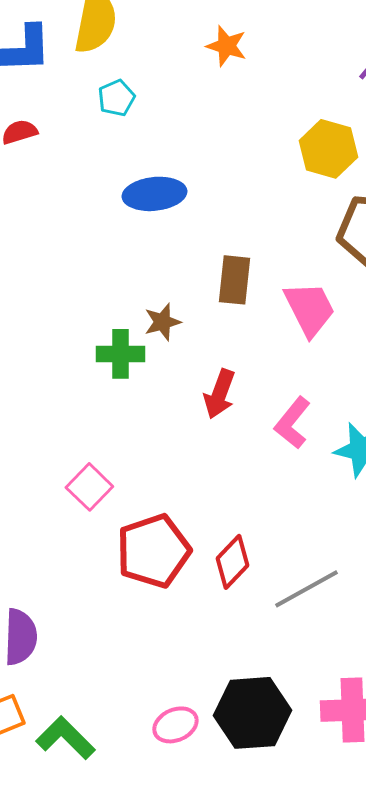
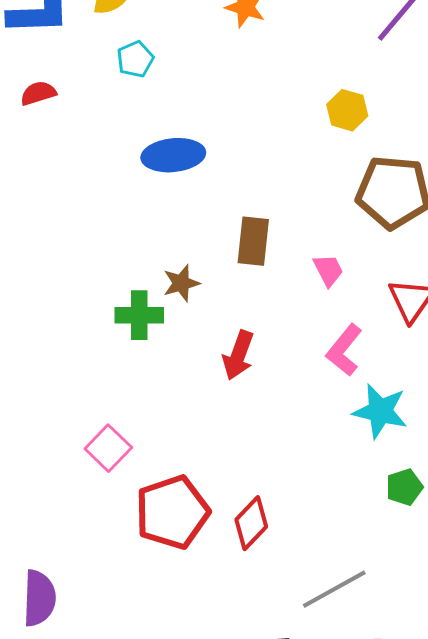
yellow hexagon: (328, 149) -> (347, 110), size x0.7
pink trapezoid: (309, 309) -> (328, 270), size x0.6
pink L-shape: (292, 423) -> (344, 350), moved
gray line: (306, 589) -> (334, 589), moved

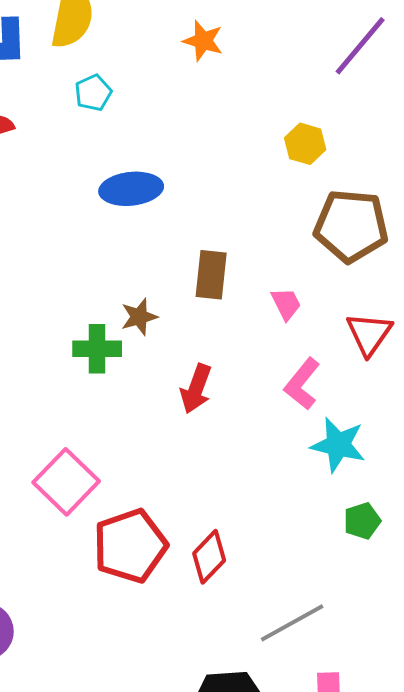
pink square: (108, 448) -> (66, 482), size x1.4

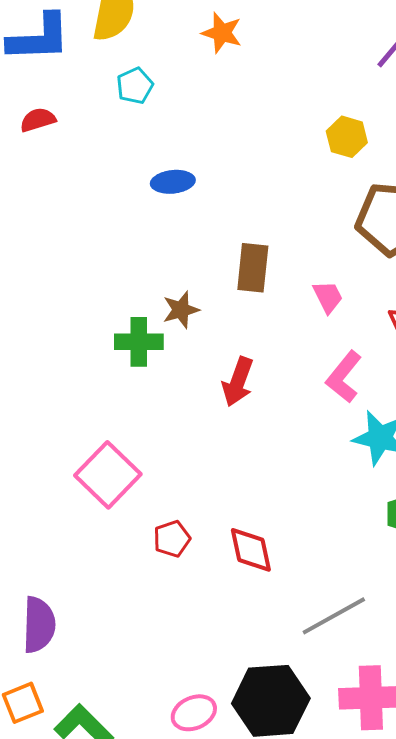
orange star: (203, 41) -> (222, 33), moved
blue ellipse: (131, 189) -> (173, 182), size x0.7
red pentagon: (130, 546) -> (172, 539), size x0.5
red diamond: (209, 557) -> (251, 550), turned -56

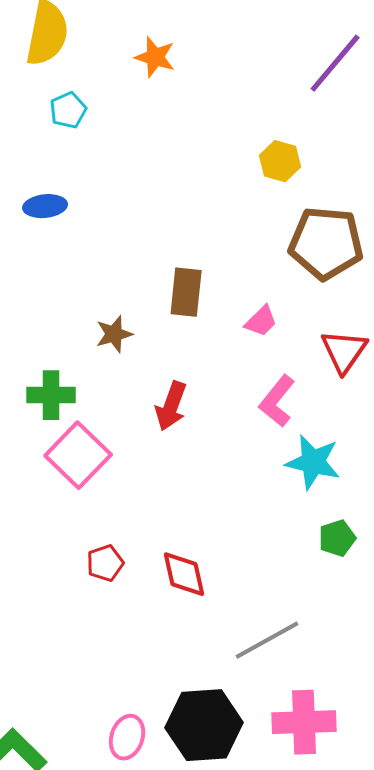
blue ellipse: (173, 182) -> (45, 206), moved
pink trapezoid: (328, 297) -> (261, 321), turned 72
green cross: (139, 342) -> (51, 395), moved
pink square: (108, 475) -> (78, 455), moved
pink ellipse: (194, 713) -> (127, 737), turned -48

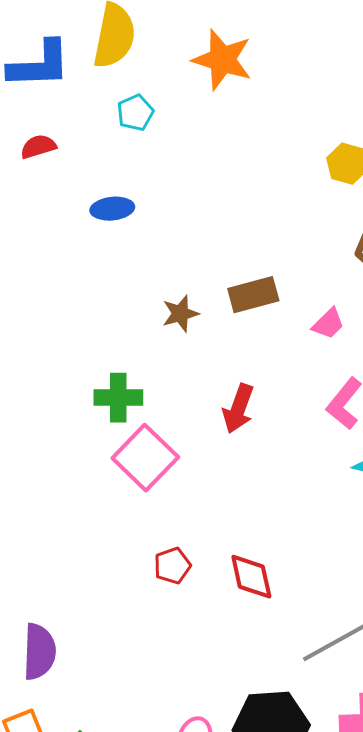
orange star: (155, 57) -> (222, 60), size x1.5
brown rectangle: (186, 292) -> (253, 295), turned 69
brown star: (114, 334) -> (180, 314), moved

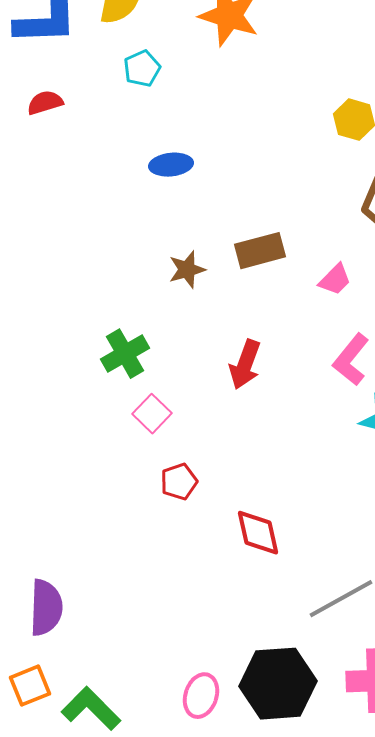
blue ellipse: (112, 209) -> (171, 165), moved
green cross: (118, 398) -> (125, 354), turned -30
pink square: (145, 458) -> (152, 414), size x0.6
red pentagon: (172, 566) -> (179, 482), moved

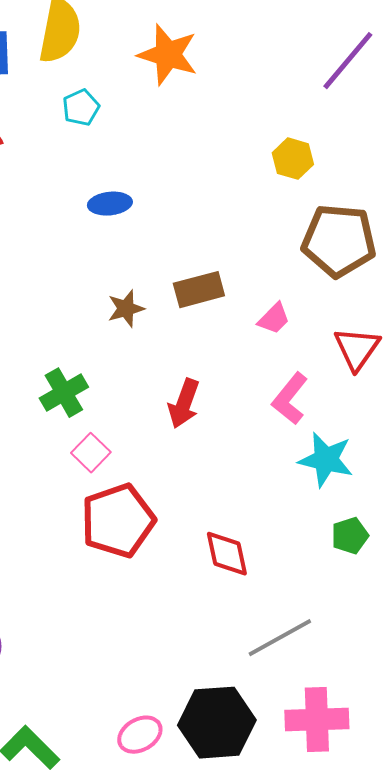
red pentagon: (179, 482) -> (118, 521), size x2.0
red diamond: (258, 533) -> (227, 554), moved
pink ellipse: (201, 696) -> (140, 735), turned 42

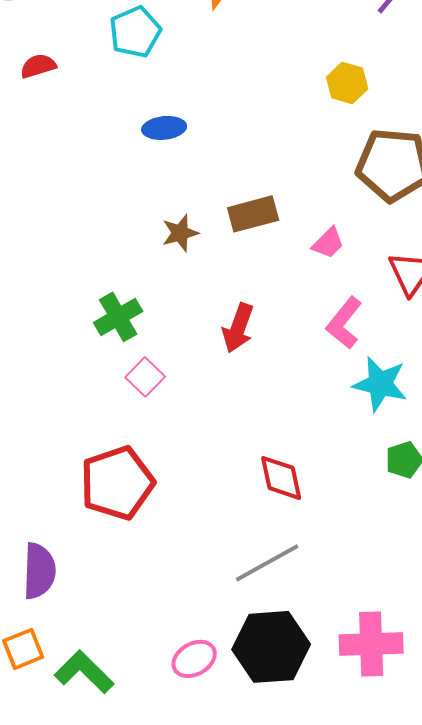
cyan pentagon: (81, 108) -> (135, 32), size x1.4
red pentagon: (118, 521) -> (117, 483), moved
gray line: (280, 638) -> (267, 563), moved

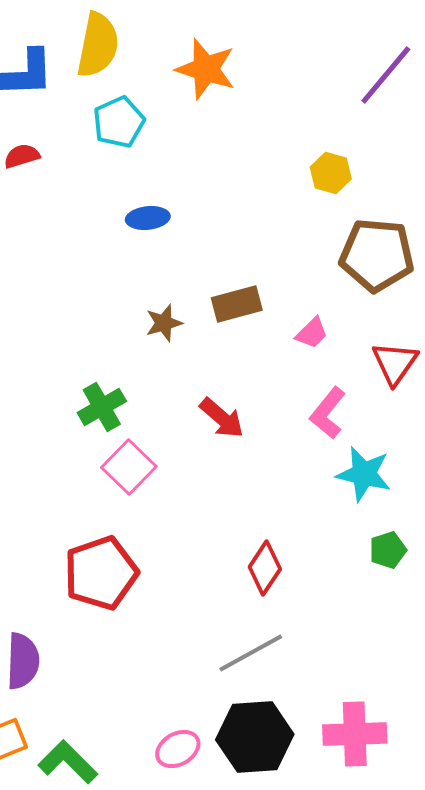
red arrow: (238, 328) -> (222, 418), turned -69
pink square: (145, 377) -> (129, 467), size x1.4
red diamond: (281, 478) -> (265, 568), turned 46

